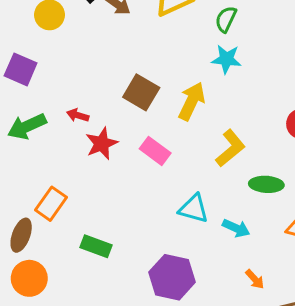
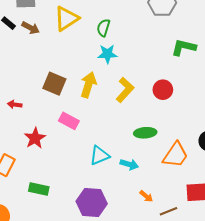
red star: (102, 144) -> (35, 138), moved
yellow L-shape: (230, 148) -> (125, 90), moved
cyan triangle: (194, 209) -> (100, 155), turned -30

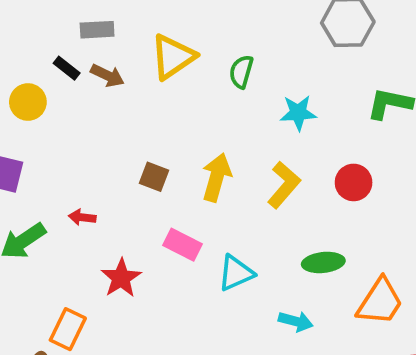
cyan star: (107, 54) -> (298, 113), moved
brown square: (54, 84) -> (154, 177), size x0.7
cyan triangle: (100, 155) -> (236, 273), moved

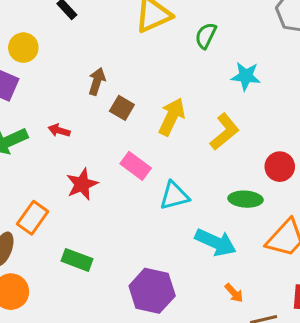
brown arrow: (107, 76) -> (97, 81), moved, turned -108
yellow circle: (28, 102) -> (23, 48), moved
red circle: (354, 182) -> (280, 167), moved
cyan arrow: (296, 321) -> (216, 242), size x1.5

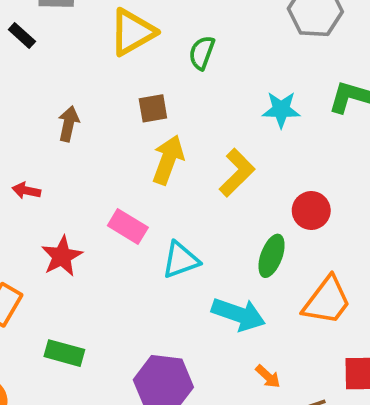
cyan star: (246, 76) -> (281, 110), moved
brown square: (122, 108) -> (153, 108), moved, turned -35
green ellipse: (246, 199) -> (272, 256), turned -68

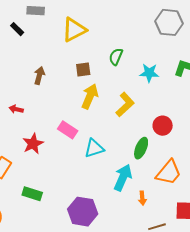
green semicircle: (202, 53) -> (116, 57), moved
cyan arrow: (239, 314) -> (123, 178), turned -88
orange arrow: (268, 376) -> (142, 198), moved, turned 40

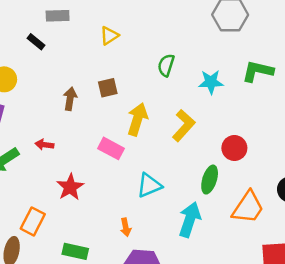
yellow triangle: (74, 30) -> (109, 36), size x0.6
brown square: (83, 69) -> (108, 88), moved
pink rectangle: (68, 130) -> (111, 148), moved
orange arrow: (142, 198) -> (126, 227), moved

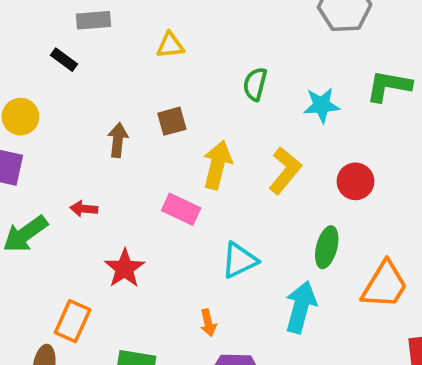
yellow triangle: (109, 36) -> (170, 45), turned 30
red circle: (234, 148) -> (355, 181), moved

